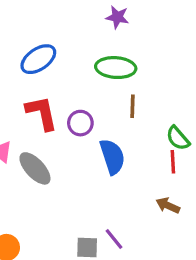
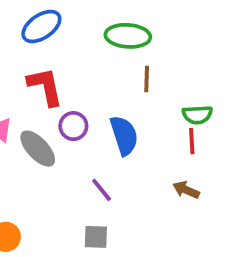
purple circle: (80, 123) -> (73, 126), moved
green semicircle: (178, 138) -> (197, 115), turned -52
purple line: (114, 239) -> (102, 190), moved

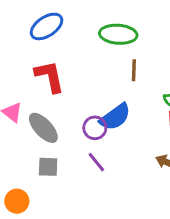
purple circle: (73, 126) -> (95, 128), moved
blue semicircle: (124, 135) -> (115, 117), turned 72
gray square: (96, 237) -> (48, 167), moved

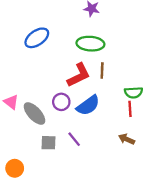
red L-shape: (50, 76) -> (79, 75), moved, turned 76
purple circle: (95, 128) -> (61, 102), moved
gray square: (48, 167) -> (48, 143), moved

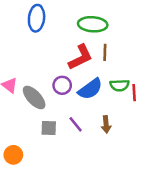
blue ellipse: (37, 38) -> (37, 18), turned -50
green semicircle: (134, 93) -> (120, 85), moved
brown arrow: (127, 139) -> (106, 124), moved, turned -119

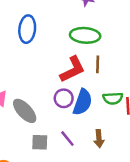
purple circle: (62, 85) -> (64, 98), moved
blue semicircle: (90, 89) -> (83, 102), turned -35

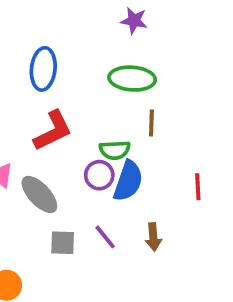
red L-shape: (72, 69) -> (53, 131), moved
green semicircle: (113, 98) -> (115, 150), moved

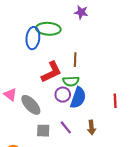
green ellipse: (132, 79) -> (48, 29), moved
brown line: (151, 123) -> (75, 60), moved
red L-shape: (53, 131) -> (51, 72), moved

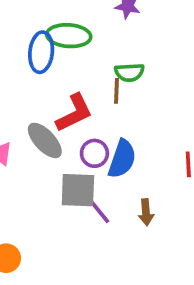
green semicircle: (71, 81) -> (129, 72), moved
gray ellipse: (31, 105) -> (45, 140), moved
gray square: (43, 131) -> (78, 190), moved, size x1.5

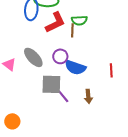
red L-shape: (74, 113) -> (55, 22), moved
purple circle: (94, 153) -> (60, 56), moved
blue semicircle: (122, 159) -> (75, 67), turned 90

